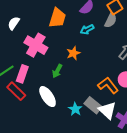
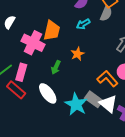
orange trapezoid: (57, 18) -> (52, 31), moved
orange star: (73, 53) -> (78, 54), moved
cyan star: (75, 109) -> (76, 104), size x1.6

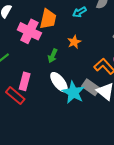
pink rectangle: (21, 72) -> (25, 81), moved
red rectangle: (16, 90) -> (15, 96), moved
white ellipse: (48, 93) -> (59, 82), moved

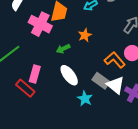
green arrow: (53, 56) -> (63, 49), turned 40
cyan star: (73, 92) -> (85, 99), moved, size x0.7

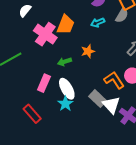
pink rectangle: (35, 74) -> (44, 83), moved
red rectangle: (25, 88) -> (32, 114), moved
cyan star: (85, 99) -> (65, 104), moved

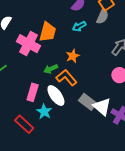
orange L-shape: (114, 80) -> (66, 78), moved
cyan star: (65, 104) -> (44, 112), moved

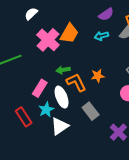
orange star: (73, 56) -> (98, 76), moved
white triangle: (102, 107) -> (60, 126), moved, turned 30

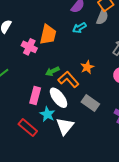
pink cross: (48, 40) -> (29, 47), size x0.7

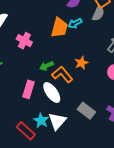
orange trapezoid: (48, 35) -> (59, 28), moved
gray rectangle: (90, 103) -> (86, 111), moved
cyan star: (47, 114) -> (41, 120), moved
red rectangle: (28, 128) -> (26, 131), moved

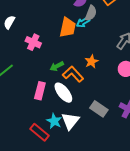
gray semicircle: (98, 13) -> (91, 13), moved

